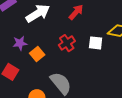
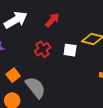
orange square: (37, 54) -> (13, 75), moved

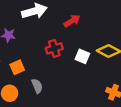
gray semicircle: (35, 87) -> (37, 86), size x0.6

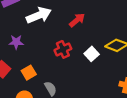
white square: (82, 56) -> (92, 54), turned 32

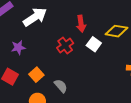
red arrow: (77, 20) -> (81, 24), moved, turned 133

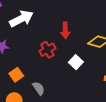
white square: (94, 44) -> (76, 62), moved

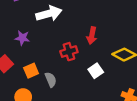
gray semicircle: (39, 88) -> (51, 80), moved

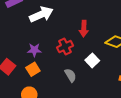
purple star: (22, 38) -> (34, 50), moved
gray semicircle: (51, 80) -> (70, 75), moved

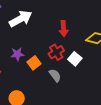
red cross: (65, 47) -> (56, 52), moved
orange square: (33, 69) -> (34, 63), moved

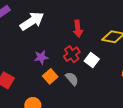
purple star: (17, 54) -> (41, 57), moved
orange square: (34, 63) -> (50, 76), moved

